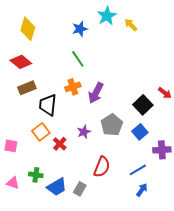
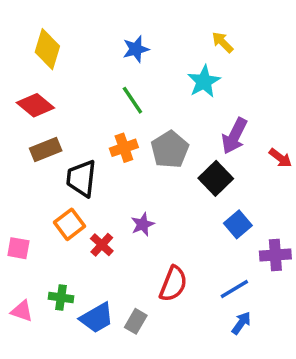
cyan star: (107, 16) -> (204, 81), moved
purple arrow: (96, 93) -> (234, 136), moved
black square: (143, 105) -> (216, 178), moved
gray pentagon: (112, 125) -> (170, 149), moved

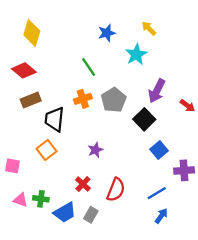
blue star: (136, 49) -> (107, 33), moved
red cross: (102, 245) -> (83, 184), moved
pink triangle: (22, 311) -> (20, 200), moved

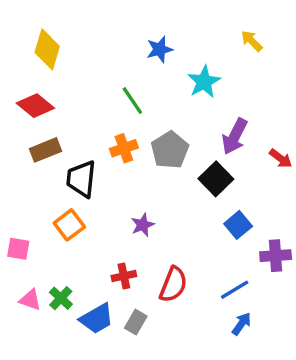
yellow arrow: (149, 28) -> (252, 41), moved
red cross: (83, 184) -> (124, 276), turned 35
green cross: (41, 199) -> (61, 298), turned 35

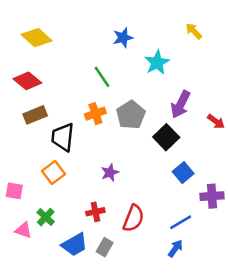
yellow diamond: (47, 49) -> (37, 38), turned -64
green cross: (61, 298) -> (46, 217), moved
blue arrow: (241, 324) -> (175, 248), moved

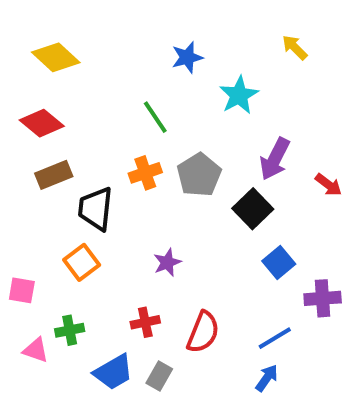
green cross: (46, 217) -> (70, 330), turned 36

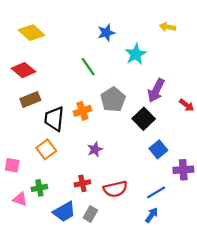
yellow arrow: (295, 47) -> (167, 27), turned -35
orange cross: (145, 173) -> (82, 111), moved
red semicircle: (203, 332) -> (115, 189), turned 55

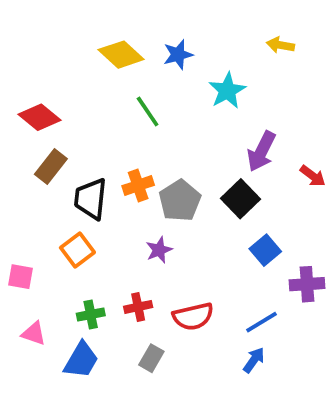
yellow diamond: (31, 33) -> (121, 55), moved
brown rectangle: (30, 100) -> (51, 167), turned -30
gray pentagon: (113, 100) -> (180, 201), moved
green cross: (39, 188) -> (91, 315), moved
blue trapezoid: (64, 212) -> (81, 360), moved, turned -30

